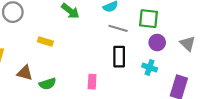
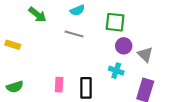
gray line: (118, 28) -> (74, 34), moved
gray triangle: (188, 44) -> (145, 54), moved
black rectangle: (119, 57) -> (86, 88), moved

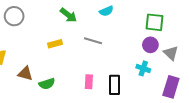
green square: (115, 22) -> (155, 22), moved
gray line: (74, 34) -> (93, 41), moved
yellow rectangle: (13, 45) -> (55, 44), moved, turned -32

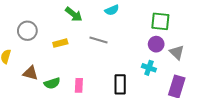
gray circle: (14, 16) -> (27, 31), moved
pink rectangle: (89, 82) -> (79, 85), moved

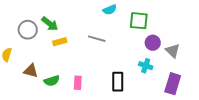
green arrow: (74, 14) -> (50, 24), moved
green square: (160, 21) -> (139, 21), moved

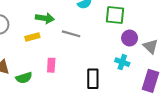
green arrow: (50, 24) -> (45, 18), moved, turned -30
pink rectangle: (78, 83) -> (51, 65), moved

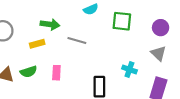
purple circle: (130, 38) -> (161, 28), moved
green semicircle: (24, 78) -> (29, 72), moved

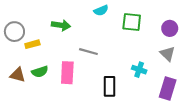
gray line: (77, 40) -> (88, 52), moved
yellow rectangle: (37, 44) -> (32, 44), moved
pink rectangle: (56, 73) -> (67, 73), size x1.5

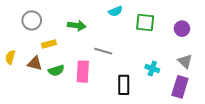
gray circle: (14, 32) -> (32, 20), moved
gray triangle: (168, 54) -> (185, 61), moved
brown triangle: (18, 75) -> (35, 63), moved

